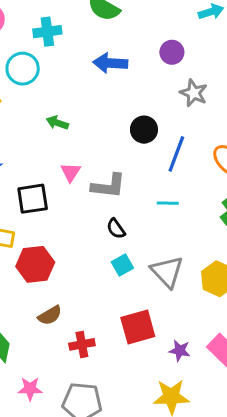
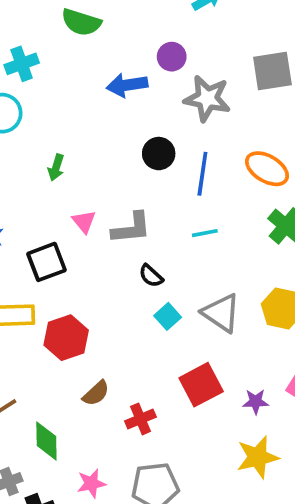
blue arrow: (110, 63) -> (127, 85), moved
gray star: (194, 93) -> (207, 98), size x1.4
green arrow: (57, 123) -> (56, 167), turned -80

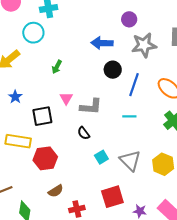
blue arrow: (127, 85) -> (102, 43), moved
gray star: (207, 98) -> (144, 45), turned -30
black semicircle: (151, 276) -> (84, 133), moved

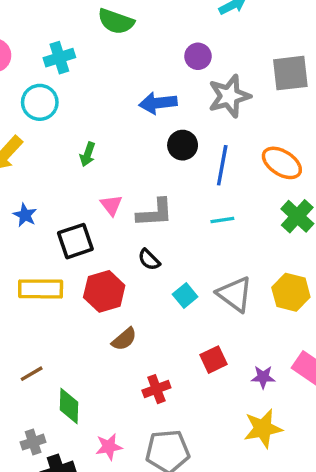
red hexagon: (45, 158) -> (104, 291), moved
brown semicircle: (56, 191) -> (124, 339), moved
red square: (112, 197) -> (213, 360), size x0.7

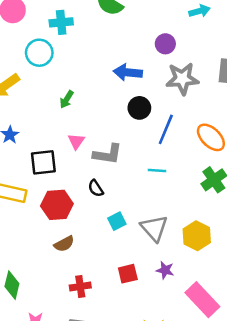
purple star: (263, 377) -> (165, 270), moved

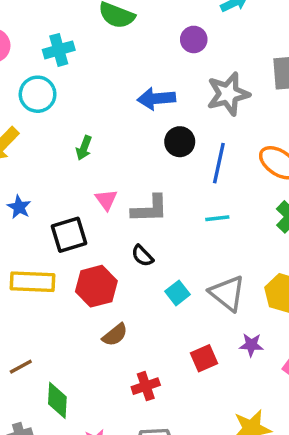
purple circle: (165, 44) -> (194, 39), moved

